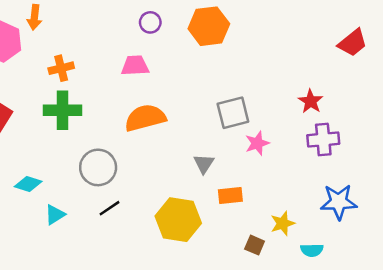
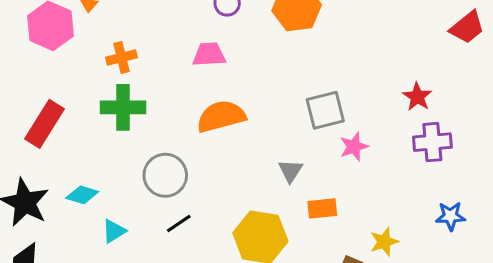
blue star: (339, 202) -> (451, 216), size x0.7

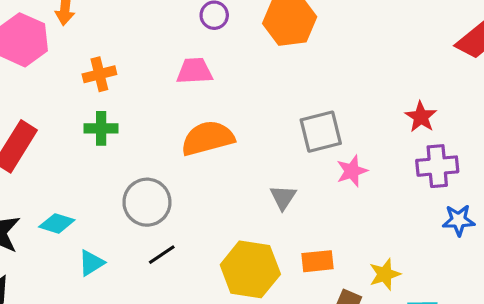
green cross: (123, 107) -> (101, 128), size x0.7
orange rectangle: (322, 208) -> (318, 261), moved
blue star: (451, 216) -> (459, 220), moved

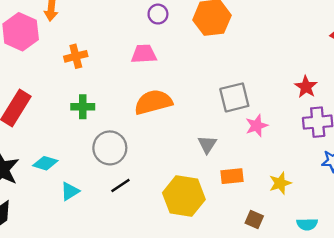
green cross: (101, 128) -> (83, 107), moved
orange rectangle: (318, 261) -> (232, 176), moved
yellow star: (385, 274) -> (280, 183), moved

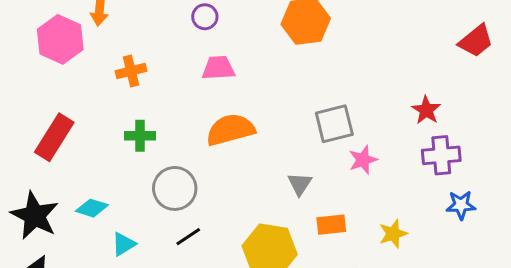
purple circle: (158, 14) -> (205, 17), moved

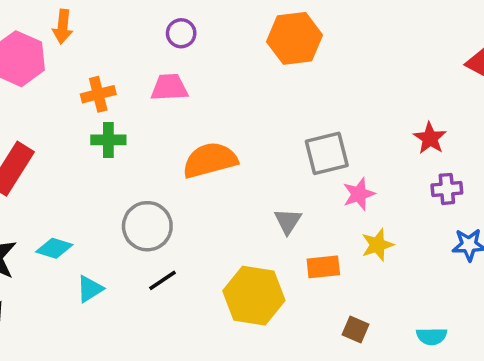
pink trapezoid: (218, 68) -> (169, 87), moved
green cross: (140, 136) -> (108, 140), moved
purple cross: (441, 155) -> (447, 189), size x0.7
yellow star: (393, 234) -> (377, 245), moved

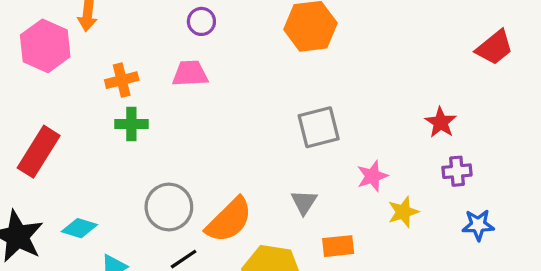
gray square: (327, 153) -> (319, 127), moved
orange semicircle: (210, 160) -> (229, 220), moved, turned 150
yellow star: (377, 245) -> (403, 212), moved

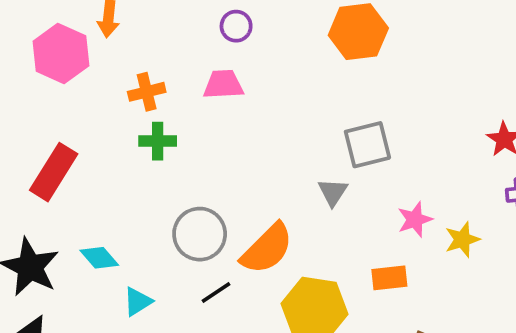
pink star: (372, 176) -> (415, 219), moved
gray triangle: (304, 202) -> (333, 192), moved
cyan diamond: (79, 228) -> (99, 258), turned 32

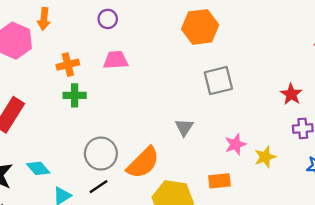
purple circle: (236, 26) -> (108, 19), moved
gray square: (367, 145) -> (218, 81), moved
black line: (216, 292) -> (99, 187), moved

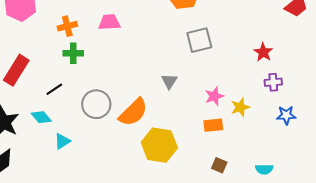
orange rectangle: (219, 181) -> (213, 125), moved
black line: (99, 187) -> (54, 89), moved

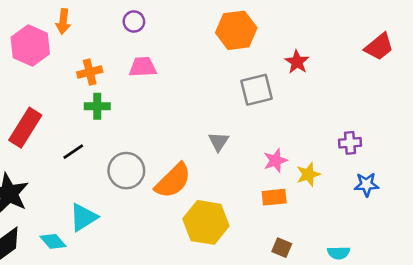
red star: (263, 52) -> (297, 62), moved
cyan diamond: (41, 117) -> (53, 241), moved
cyan triangle: (62, 141) -> (83, 217), size x1.4

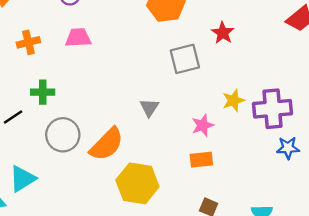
green cross: (97, 106) -> (43, 92), moved
purple cross: (350, 143) -> (273, 109), size x1.8
yellow star: (308, 174) -> (233, 100), moved

